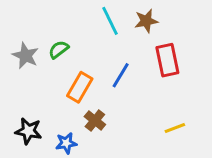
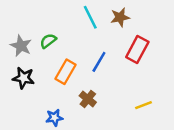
red rectangle: (167, 60) -> (137, 50), turned 40
brown cross: (95, 120) -> (88, 99), moved
black star: (28, 131) -> (23, 78), moved

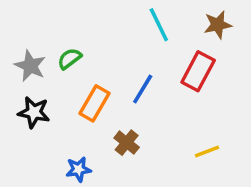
cyan line: (90, 17) -> (159, 25), moved
brown star: (120, 17) -> (218, 25), moved

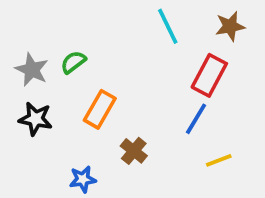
blue line: (143, 89) -> (196, 119), moved

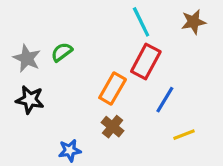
red rectangle: (209, 75) -> (146, 62), moved
orange rectangle: (100, 109) -> (113, 89), moved

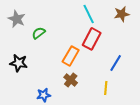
gray star: (27, 58) -> (17, 19), moved
blue line: (165, 100) -> (116, 63), moved
yellow line: (184, 135) -> (106, 88), moved, turned -64

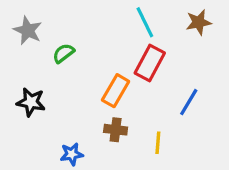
brown cross: (71, 80) -> (116, 130), turned -32
yellow line: (106, 88) -> (158, 143), moved

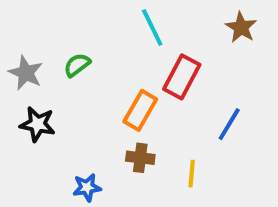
cyan line: (145, 22) -> (152, 27), moved
brown star: (199, 22) -> (241, 27), turned -30
gray star: (28, 30) -> (26, 73), moved

